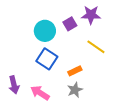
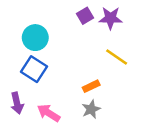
purple square: (70, 24) -> (85, 16), moved
cyan circle: (45, 31) -> (35, 38), moved
blue square: (47, 59) -> (34, 69), moved

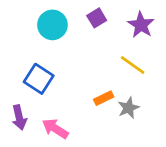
purple star: (111, 18) -> (141, 25), moved, turned 30
cyan circle: (35, 38) -> (52, 25), moved
gray star: (91, 109) -> (128, 108), moved

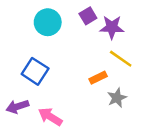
purple star: (141, 25) -> (112, 27), moved, turned -30
orange rectangle: (104, 98) -> (98, 78), moved
purple arrow: (19, 118) -> (17, 107), turned 85

